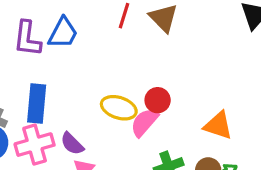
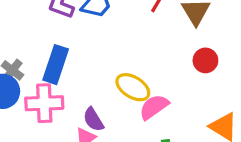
red circle: (158, 100) -> (205, 60), moved
purple semicircle: (72, 144) -> (93, 120), moved

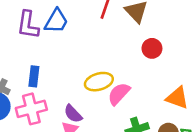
blue rectangle: (56, 65) -> (34, 76), size x0.7
yellow ellipse: (133, 87) -> (99, 82), turned -36

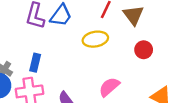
yellow ellipse: (99, 82) -> (95, 39), moved

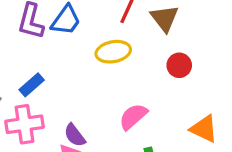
blue rectangle: (35, 63) -> (32, 85), turned 36

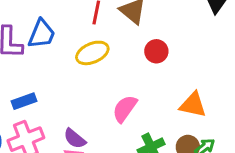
blue rectangle: (32, 85) -> (24, 101), turned 35

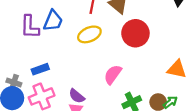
red circle: (156, 51) -> (135, 33), size x1.6
orange triangle: (193, 105) -> (177, 69), moved

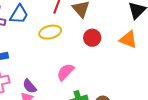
red circle: (135, 33) -> (92, 38), size x0.7
orange triangle: (177, 69) -> (128, 39), moved

